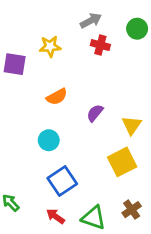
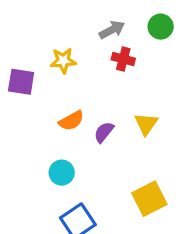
green circle: (137, 29) -> (161, 27), moved
purple semicircle: (95, 113) -> (104, 132), moved
yellow triangle: (132, 125) -> (146, 124), moved

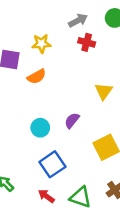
orange semicircle: (71, 121) -> (37, 77), moved
purple semicircle: (104, 132) -> (72, 120), moved

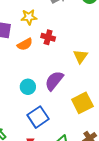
red cross: (87, 42) -> (48, 37), moved
purple semicircle: (72, 120) -> (54, 81), size x1.5

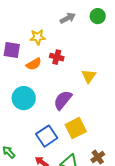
cyan circle: (28, 87) -> (24, 98), moved, size x1.5
yellow square: (82, 103) -> (76, 128), moved

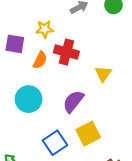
red cross: (57, 57) -> (66, 52), size x1.5
orange semicircle: (34, 64) -> (40, 60), turned -35

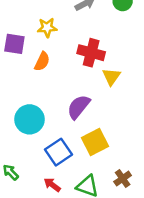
red cross: (66, 52) -> (91, 53), moved
cyan circle: (29, 99) -> (29, 119), moved

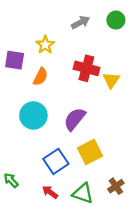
yellow star: (47, 28) -> (45, 45), turned -30
yellow triangle: (111, 77) -> (111, 80), moved
cyan circle: (29, 119) -> (33, 115), moved

